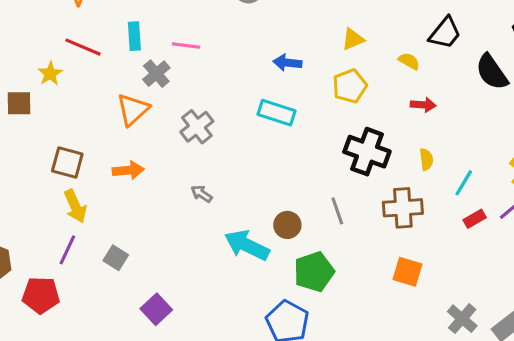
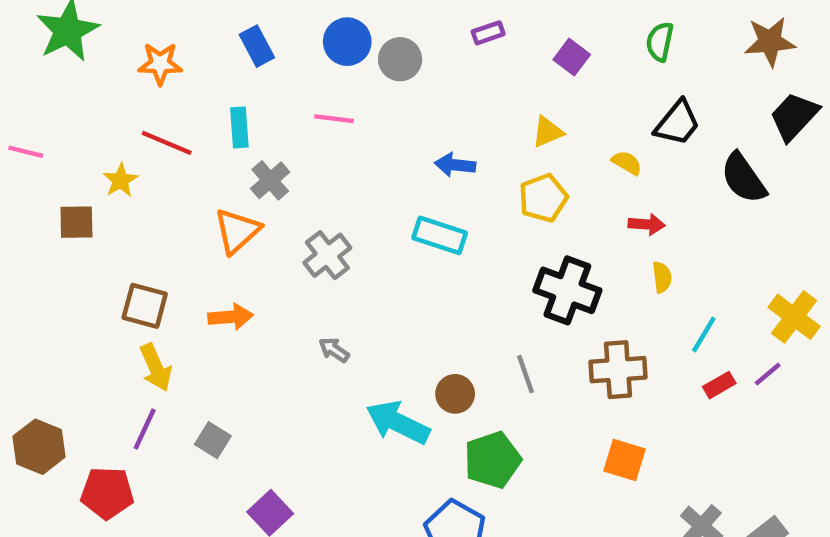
pink line: (186, 46) -> (334, 119), moved
yellow semicircle: (426, 159) -> (662, 277), moved

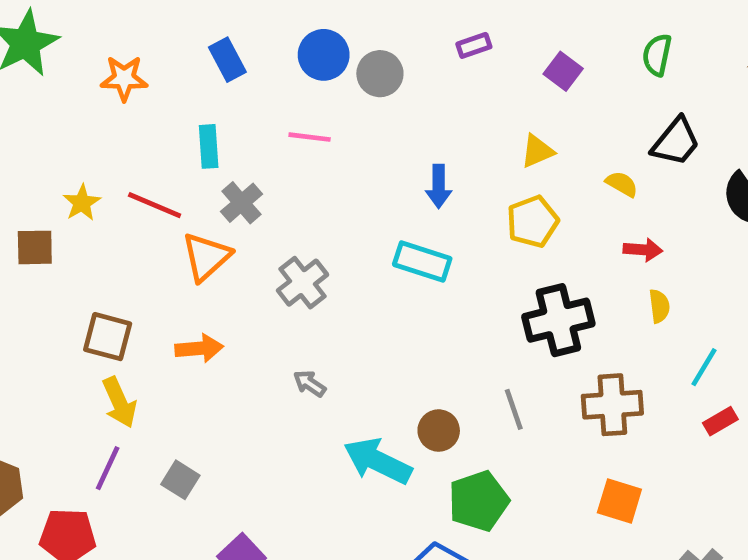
red line: (167, 143) -> (155, 205), moved
blue arrow: (455, 165) -> (439, 186), turned -96
black cross: (567, 290) -> (558, 320), turned -34

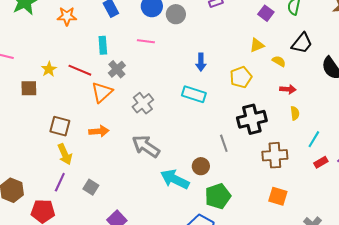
purple square: (563, 71) -> (266, 13), moved
yellow triangle: (537, 151) -> (257, 45), moved
gray arrow: (310, 384) -> (146, 146), size x2.0
gray line: (514, 409) -> (224, 143), moved

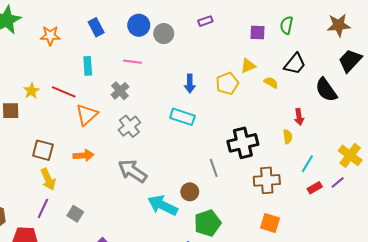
purple square: (266, 13) -> (257, 33), turned -35
gray cross: (117, 69) -> (120, 91), moved
yellow pentagon: (241, 77) -> (227, 84), moved
red arrow: (288, 89) -> (299, 117), moved, turned 77

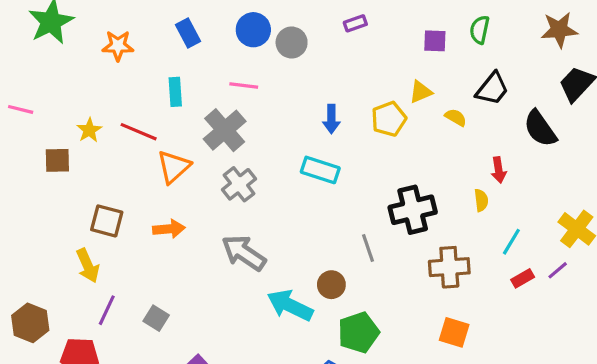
gray cross: (120, 91) -> (225, 130), size x1.5
yellow arrow: (48, 179) -> (88, 266), moved

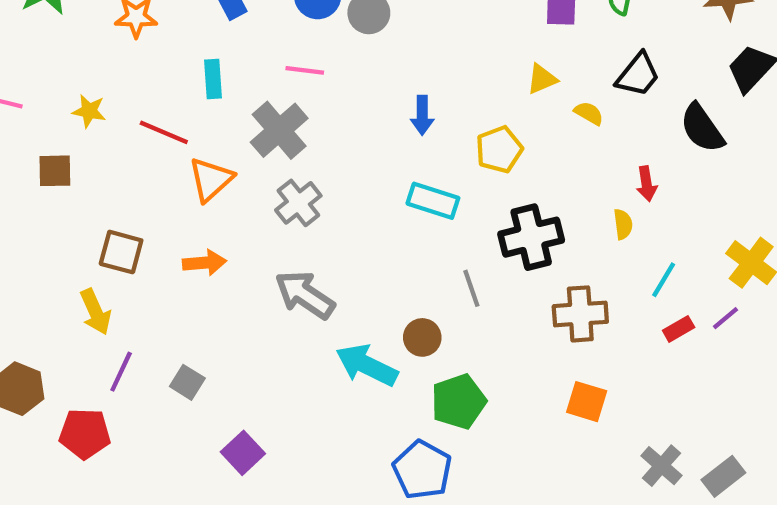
yellow pentagon: (389, 119) -> (499, 149), moved
yellow star: (89, 130) -> (89, 111), moved, turned -30
cyan rectangle: (320, 170) -> (433, 201), moved

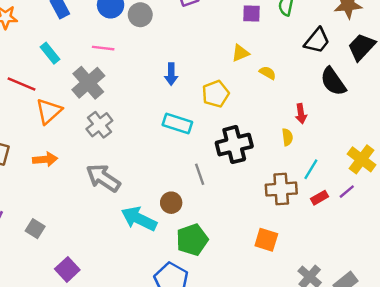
black trapezoid: (638, 75) -> (317, 41), moved
cyan rectangle: (213, 79) -> (50, 53), turned -35
brown cross: (580, 314) -> (281, 189), moved

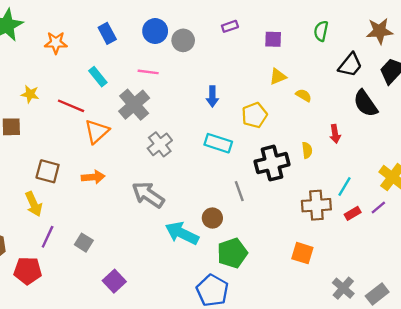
purple square: (252, 13) -> (273, 39), moved
gray cross: (99, 125) -> (160, 144), moved
yellow semicircle: (287, 137) -> (307, 150), moved

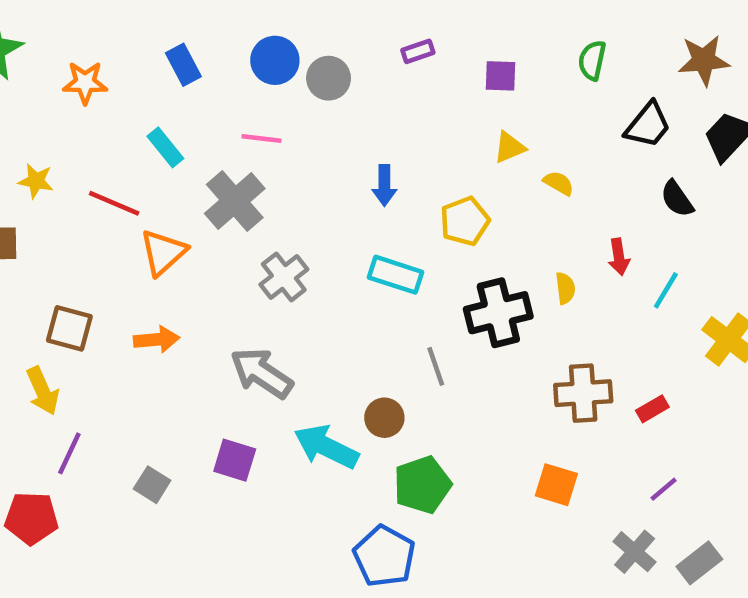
black semicircle: (365, 103) -> (677, 199), size x0.7
cyan line: (344, 186) -> (666, 290), moved
purple line: (378, 207) -> (664, 489), moved
gray square: (84, 243) -> (152, 485), moved
purple square: (114, 281) -> (235, 460), moved, turned -30

